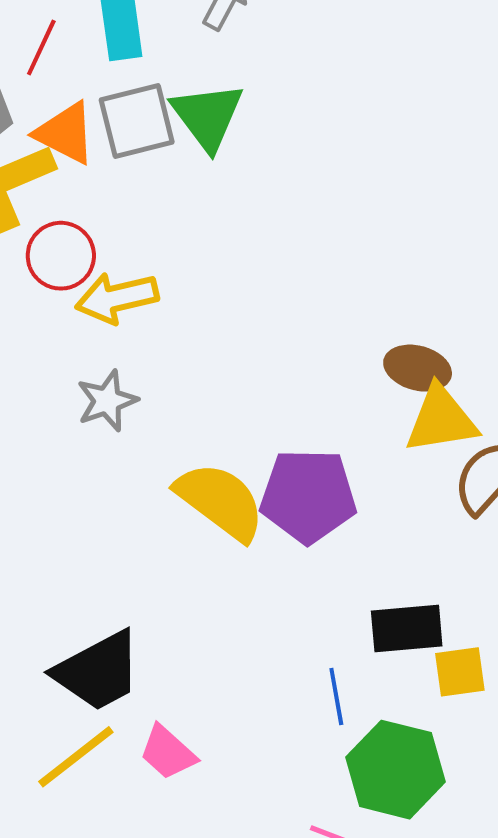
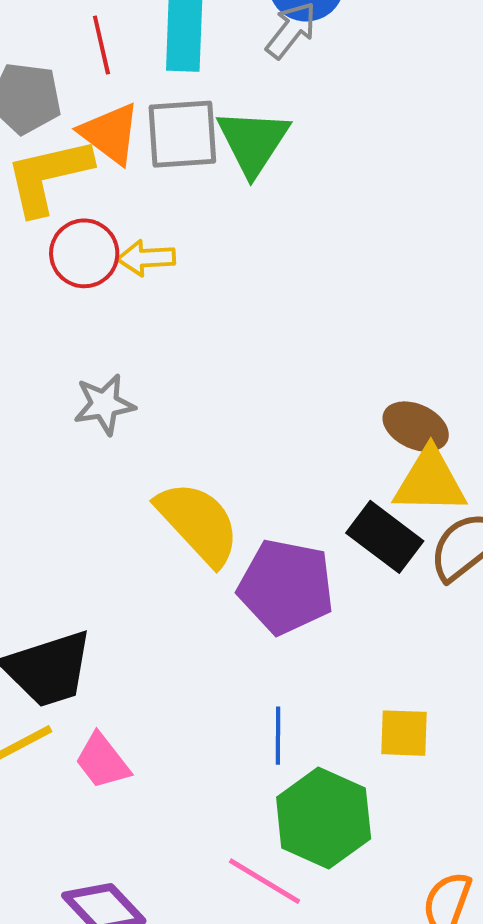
red line: (41, 48) -> (101, 45), turned -48
yellow arrow: (117, 298) -> (146, 258), moved, size x0.7
purple pentagon: (308, 496) -> (286, 587), moved
black rectangle: (407, 628) -> (385, 537), moved, turned 32

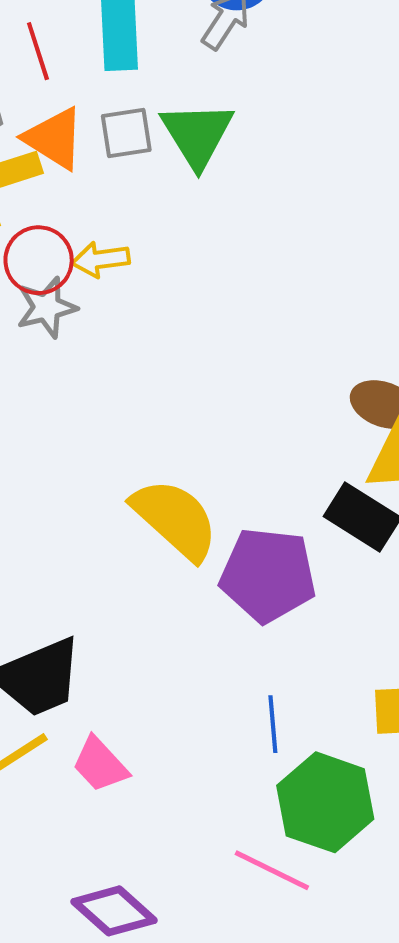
gray square: (182, 134) -> (126, 133), size x0.7
gray star: (104, 404) -> (47, 307), moved

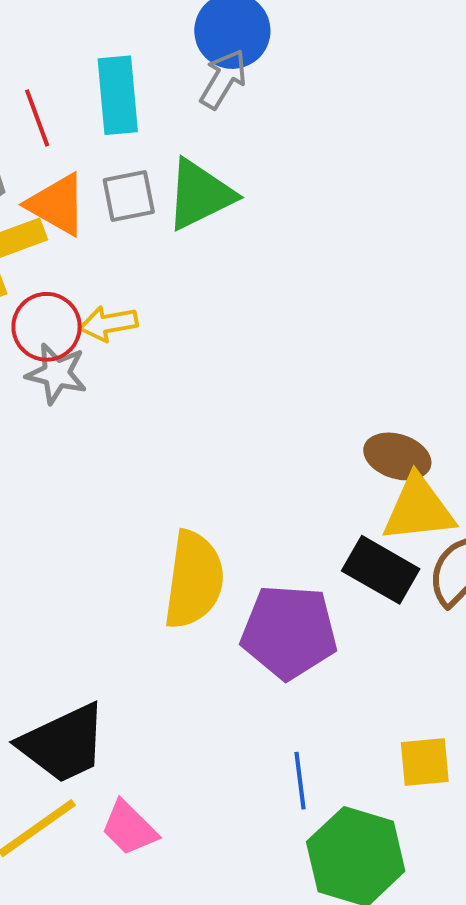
green triangle: (197, 134) -> (200, 195), turned 38
gray star: (47, 307) -> (57, 374), turned 30
yellow semicircle: (175, 519) -> (194, 580), turned 58

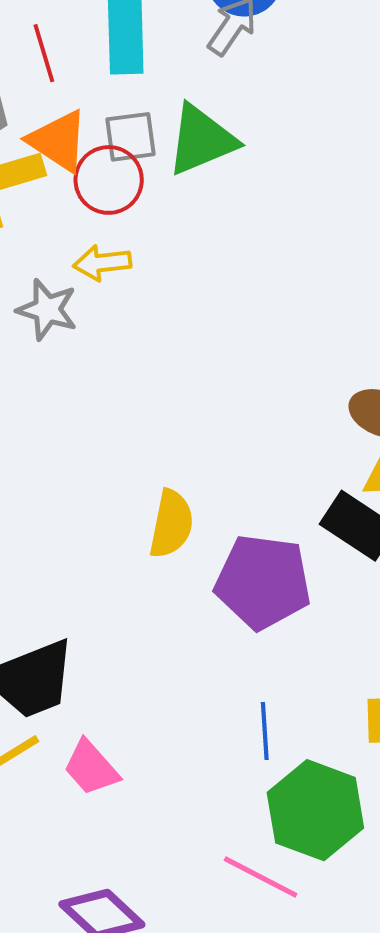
red circle: (47, 327) -> (109, 180), moved
yellow semicircle: (194, 580) -> (171, 524), size x0.7

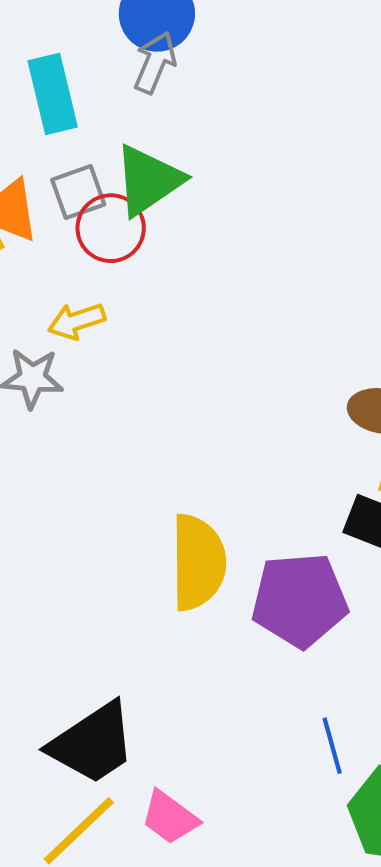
red circle: (109, 180) -> (111, 228), moved
yellow semicircle: (171, 524) -> (198, 562), size x1.4

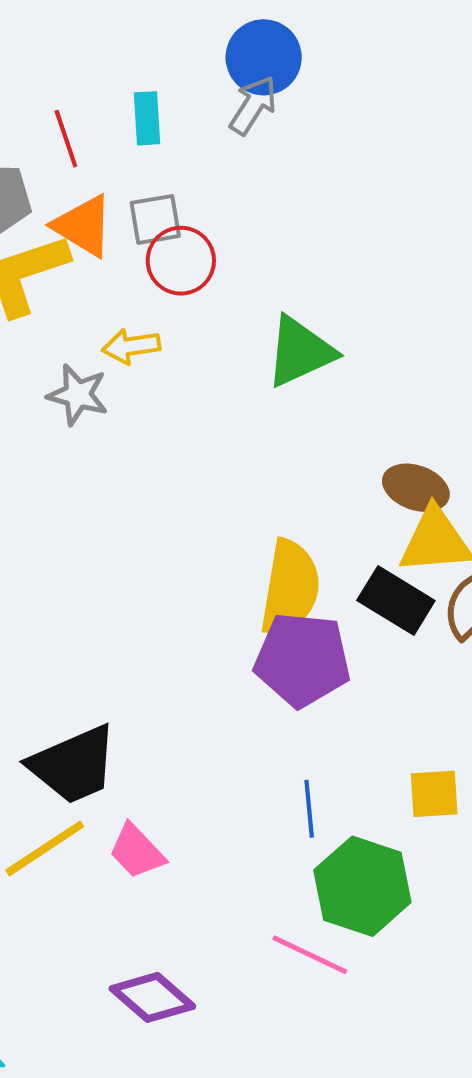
cyan rectangle: (53, 94) -> (147, 118), size x0.7
green triangle: (148, 180) -> (300, 352), moved
yellow semicircle: (198, 562) -> (290, 588), moved

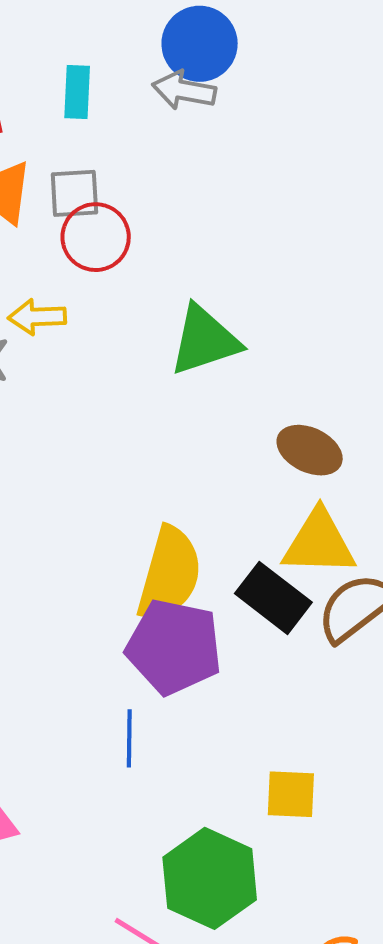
gray arrow: (253, 105) -> (184, 90), turned -118
brown ellipse: (416, 488) -> (310, 450), moved
blue line: (309, 809) -> (129, 738), moved

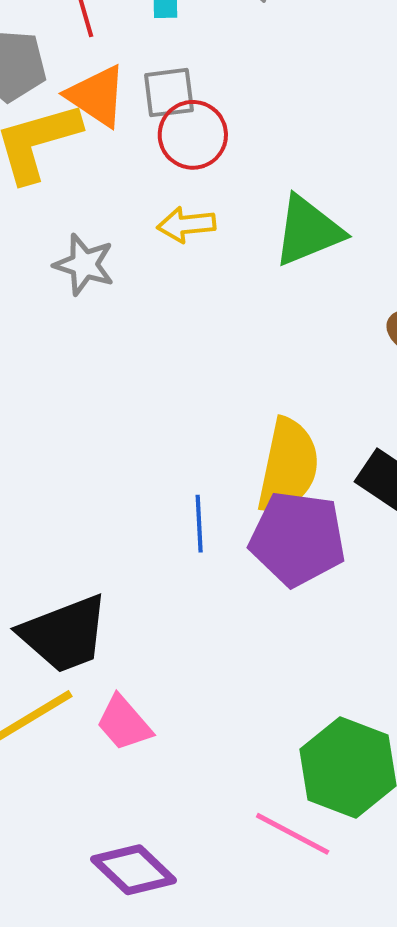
yellow arrow: (37, 317) -> (186, 225), moved
blue line: (129, 738) -> (199, 524), moved

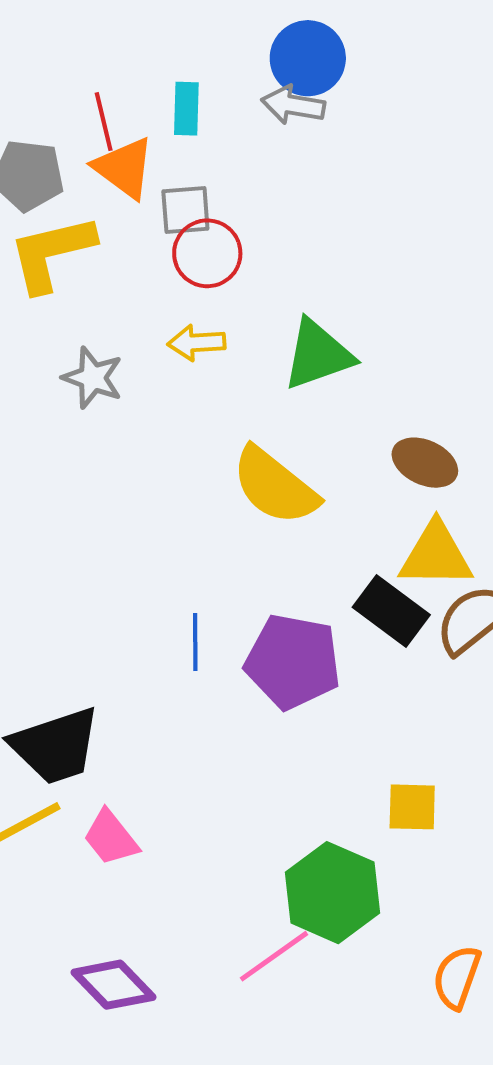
orange triangle: (97, 96) -> (124, 168), moved
yellow semicircle: (288, 466) -> (275, 486), moved, turned 114
pink line: (293, 834) -> (274, 956), turned -66

